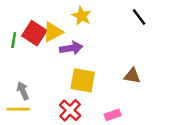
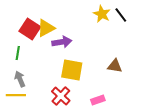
yellow star: (82, 16) -> (102, 14), moved
green line: (14, 40) -> (18, 53), moved

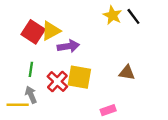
green line: (18, 53) -> (31, 69), moved
gray arrow: (20, 79) -> (31, 95), moved
red cross: (61, 96) -> (57, 82), moved

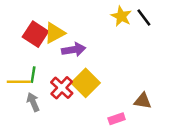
brown triangle: (127, 73) -> (143, 101), moved
yellow square: (79, 77) -> (86, 83), turned 35
yellow line: (18, 105) -> (19, 82), moved

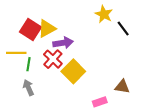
black line: (144, 17) -> (123, 29), moved
yellow line: (19, 82) -> (16, 53), moved
red cross: (62, 88) -> (53, 59), moved

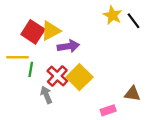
black line: (123, 29) -> (134, 21), moved
red cross: (53, 59) -> (57, 76), moved
gray arrow: (28, 88) -> (46, 95), moved

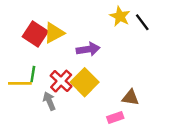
purple arrow: (68, 46) -> (88, 49), moved
yellow line: (18, 57) -> (20, 83), moved
brown triangle: (132, 94) -> (130, 98), moved

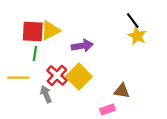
yellow star: (120, 16) -> (137, 36), moved
red square: (35, 34) -> (33, 31), turned -30
green line: (33, 74) -> (35, 53), moved

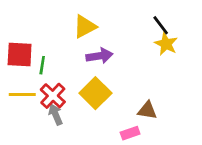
yellow triangle: (50, 30) -> (85, 27), moved
red square: (33, 31) -> (20, 55), moved
red cross: (57, 75) -> (53, 96), moved

